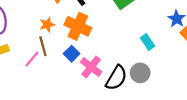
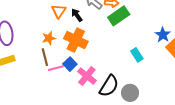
pink line: (32, 59) -> (56, 68), moved, turned 35
gray circle: (140, 73) -> (130, 93), moved

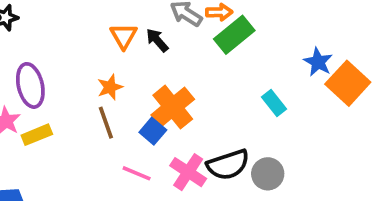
orange cross: (76, 40) -> (173, 107), moved, turned 30
pink line: (56, 68) -> (137, 173), moved, turned 42
pink cross: (87, 76) -> (188, 172), moved
black semicircle: (109, 86) -> (228, 165), turned 45

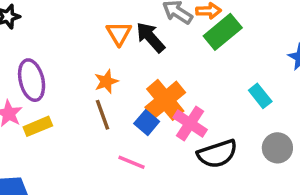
black arrow: (157, 40) -> (150, 37), size x1.4
pink cross: (188, 172) -> (190, 124), moved
gray circle: (268, 174) -> (277, 148), moved

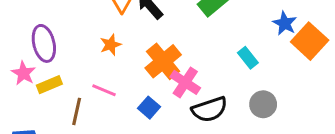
brown line: (103, 115) -> (77, 111), moved, turned 32
blue square: (147, 123) -> (149, 108), moved
pink line: (131, 162) -> (104, 90), moved

